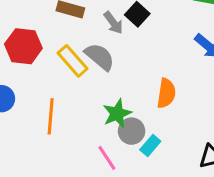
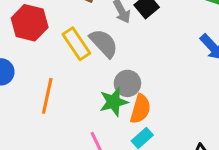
orange semicircle: (166, 93) -> (140, 109), moved
gray circle: (132, 131) -> (127, 83), moved

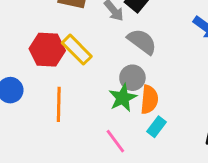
red hexagon: (30, 23) -> (47, 50), moved
gray semicircle: (104, 43) -> (142, 41), moved

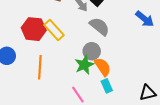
orange semicircle: (149, 99) -> (103, 67), turned -42
cyan rectangle: (157, 127) -> (107, 86), turned -64

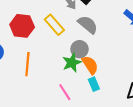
yellow rectangle: (54, 30) -> (54, 25), moved

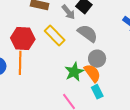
gray circle: (80, 49) -> (97, 59), moved
orange line: (27, 64) -> (20, 63), moved

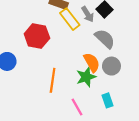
yellow rectangle: (55, 36) -> (70, 19), moved
orange line: (20, 63) -> (53, 80), moved
orange semicircle: (92, 73) -> (92, 62), moved

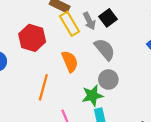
orange semicircle: (92, 62) -> (70, 61), moved
green star: (86, 77) -> (92, 95), moved

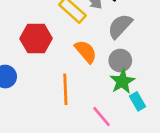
gray semicircle: (105, 49) -> (120, 26), turned -80
gray circle: (108, 80) -> (120, 61), moved

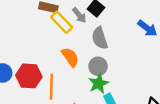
gray semicircle: (120, 26) -> (100, 38), turned -65
red hexagon: (36, 38) -> (29, 76), moved

